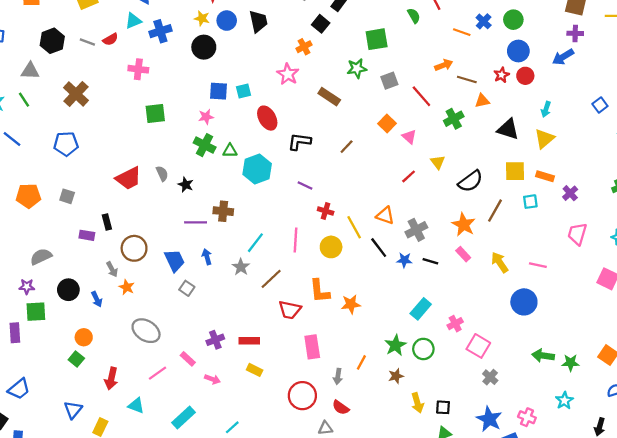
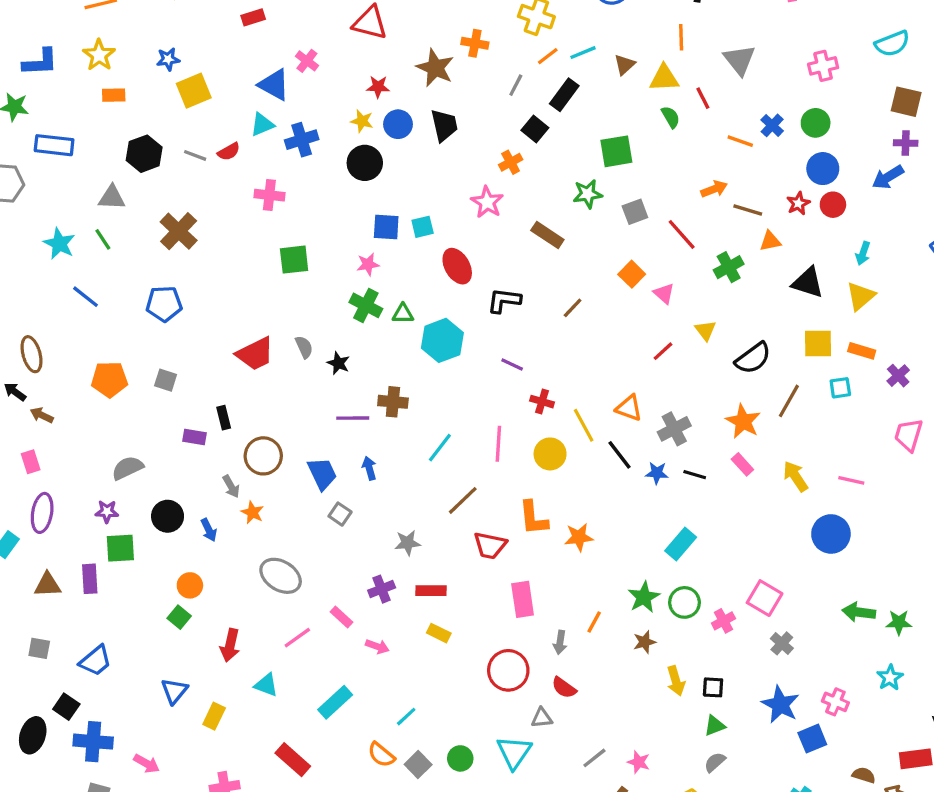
gray star: (241, 267) -> (407, 543), moved, turned 30
pink cross: (455, 324) -> (723, 621), moved

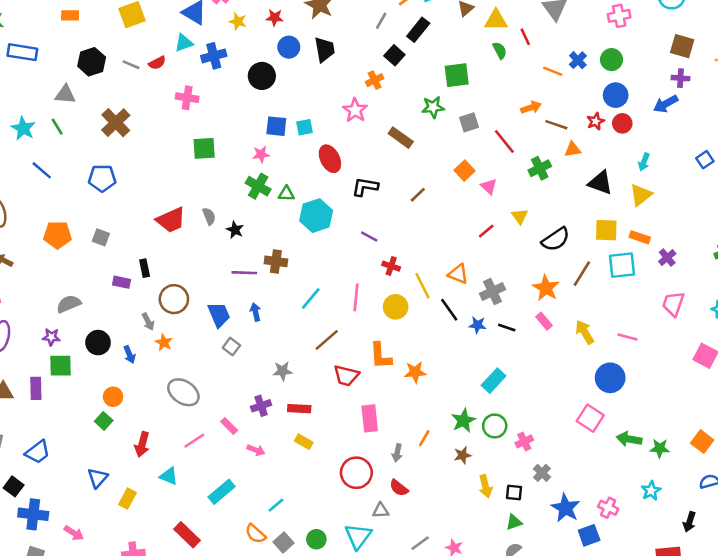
yellow star: (362, 121) -> (238, 21), moved
cyan square: (840, 388) -> (622, 265), size x1.6
pink square: (765, 598) -> (590, 418), moved
gray cross: (782, 643) -> (542, 473), moved

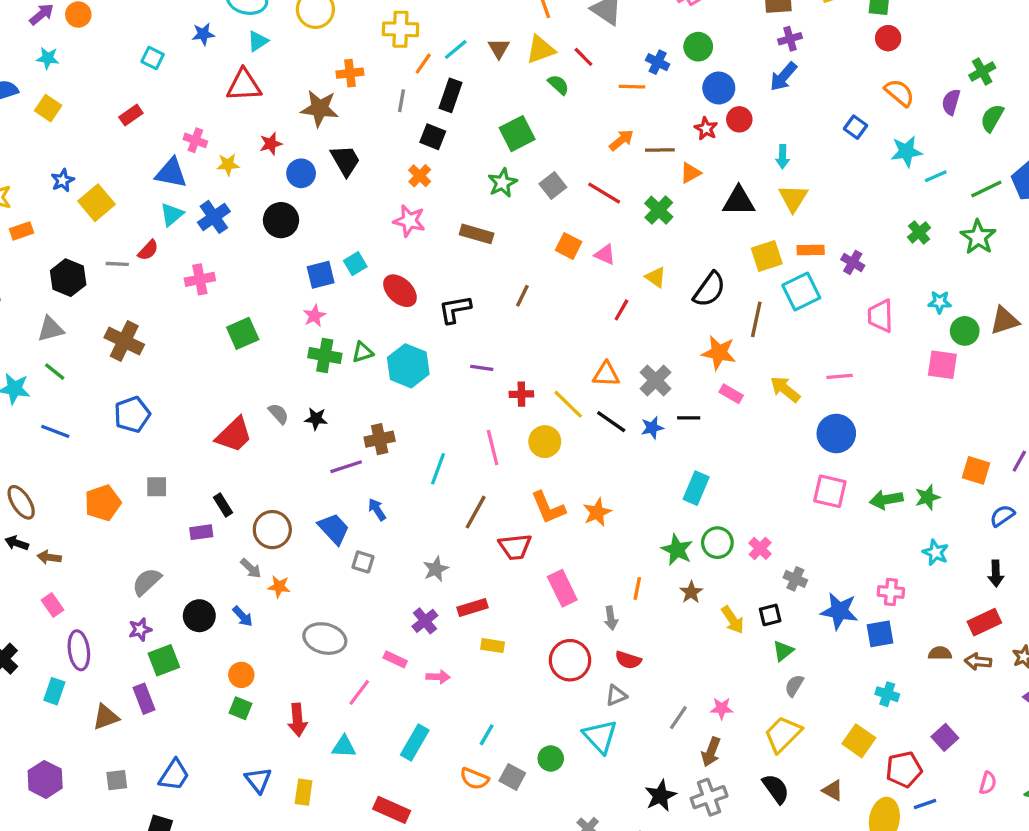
blue square: (589, 535) -> (880, 634), turned 30

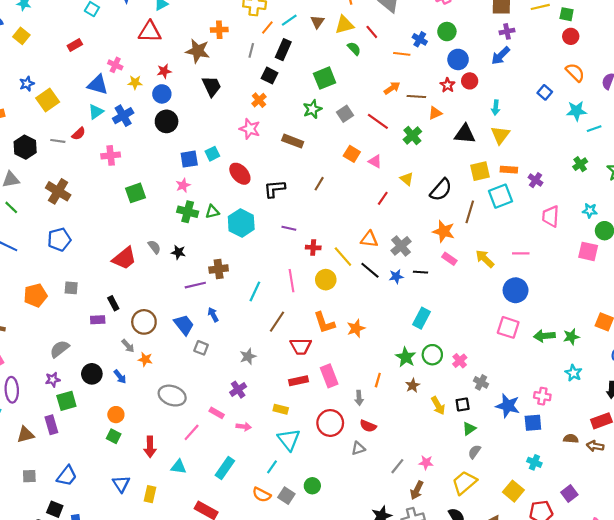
blue circle: (301, 173) -> (162, 94), moved
red rectangle: (472, 607) -> (298, 381), moved
cyan triangle: (600, 736) -> (289, 440), moved

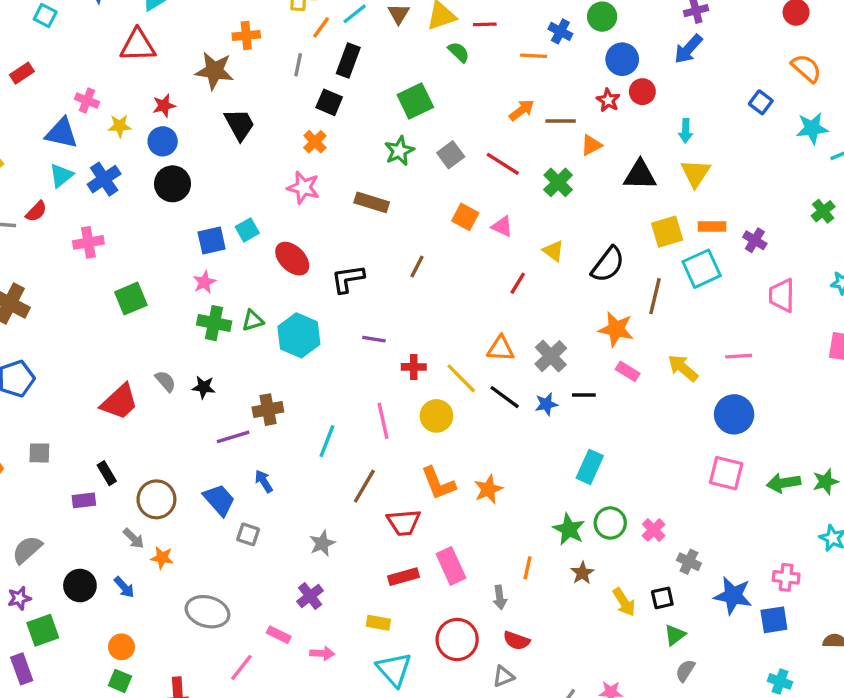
red line: (372, 32) -> (485, 24), turned -48

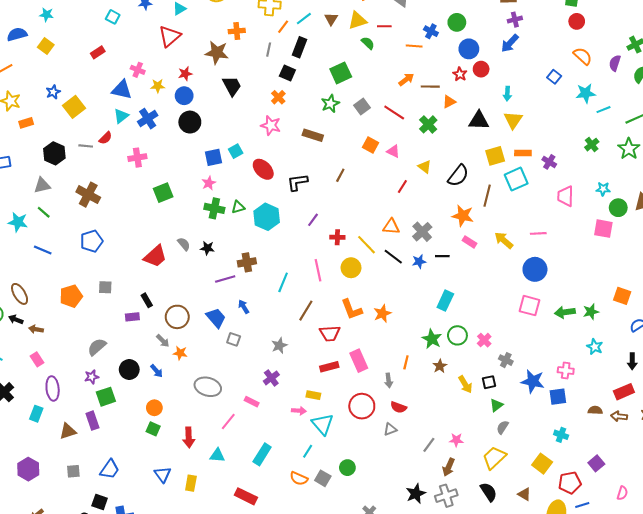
red triangle: (138, 45) -> (170, 36), turned -40
purple line: (374, 339) -> (313, 220), turned -64
pink arrow: (322, 653) -> (299, 411), moved

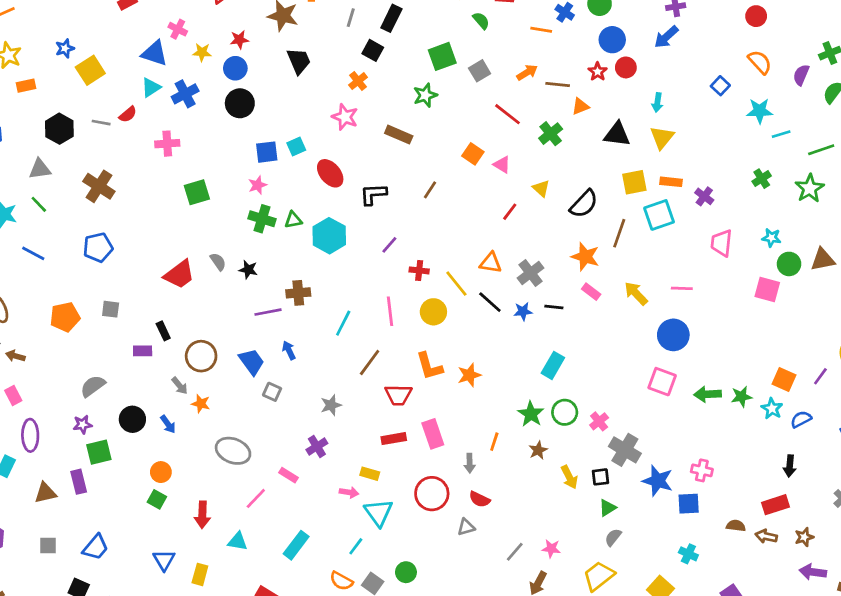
gray square: (362, 107) -> (480, 71), moved
cyan star: (595, 347) -> (772, 409), moved
gray cross: (506, 360) -> (625, 450), size x1.6

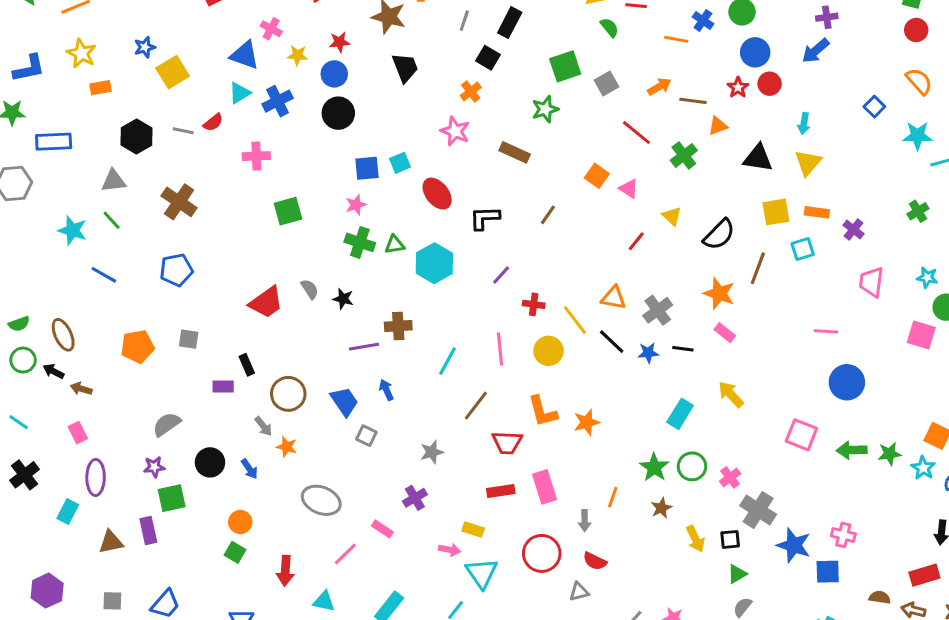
cyan square: (659, 215) -> (803, 249), size x0.7
yellow arrow: (636, 293) -> (731, 394), moved
blue circle: (673, 335) -> (847, 382), moved

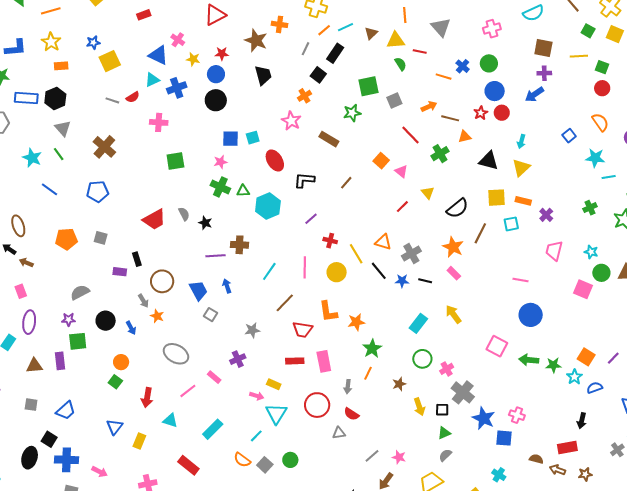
black hexagon: (137, 137) -> (55, 99), moved
gray triangle: (113, 181) -> (63, 128), turned 48
green star: (654, 467) -> (372, 349), moved

